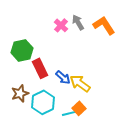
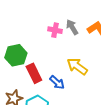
pink cross: (61, 25) -> (55, 30), turned -32
yellow arrow: (80, 83) -> (77, 66), moved

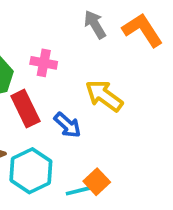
pink cross: (55, 30) -> (44, 63), moved

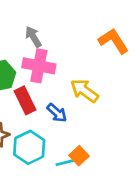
gray arrow: (95, 24) -> (33, 37), moved
pink cross: (44, 63) -> (39, 66), size x1.6

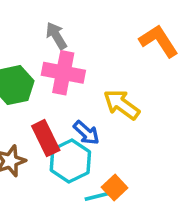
red rectangle: (25, 100) -> (46, 138), moved
cyan hexagon: (29, 147) -> (70, 161), moved

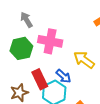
gray arrow: (56, 36) -> (26, 20), moved

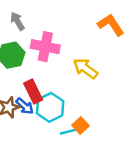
blue arrow: (63, 76) -> (25, 106), moved

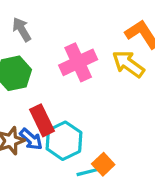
pink cross: (45, 47) -> (78, 62), moved, turned -36
yellow arrow: (85, 68) -> (128, 64), moved

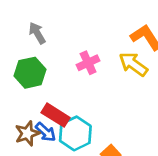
pink cross: (78, 62) -> (88, 63), size x0.7
red rectangle: (42, 120) -> (56, 115), turned -32

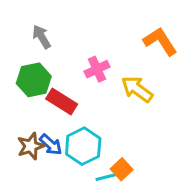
yellow arrow: (133, 64) -> (137, 89), moved
red rectangle: (56, 115) -> (62, 101), moved

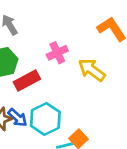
red rectangle: (62, 101) -> (27, 81), turned -60

